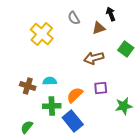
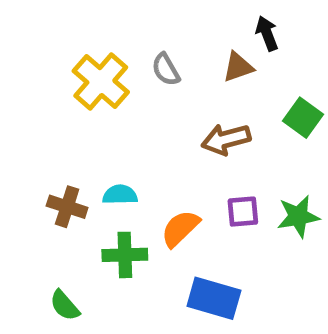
gray semicircle: (74, 18) -> (166, 69), moved
green star: (124, 106) -> (298, 216), moved
blue rectangle: (73, 121) -> (214, 298), moved, turned -35
green semicircle: (27, 127) -> (65, 305), turned -80

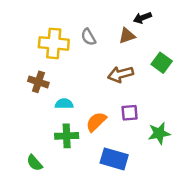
black arrow: (267, 33) -> (142, 18), turned -90
yellow cross: (101, 82) -> (54, 43), turned -36
brown cross: (67, 207) -> (38, 82), moved
green star: (298, 216) -> (159, 133), moved

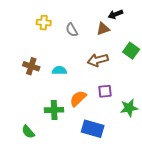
yellow cross: (54, 43) -> (44, 23), moved, size x0.6
cyan semicircle: (64, 104) -> (59, 70), moved

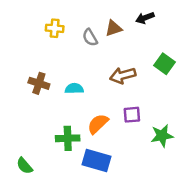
brown triangle: (103, 29) -> (114, 28), moved
blue rectangle: (93, 129) -> (97, 161), moved
green semicircle: (28, 132) -> (25, 166), moved

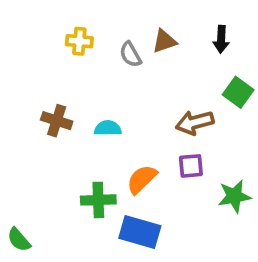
black arrow: (145, 18) -> (221, 39), moved, turned -66
brown arrow: (123, 75) -> (195, 122), moved
green semicircle: (25, 166) -> (19, 240), moved

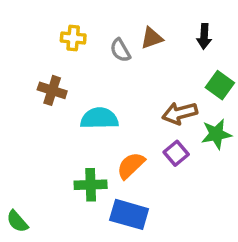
brown cross: (57, 121) -> (52, 90), moved
cyan semicircle: (108, 128) -> (99, 118), size x1.5
purple square: (191, 166) -> (176, 153), turned -35
green star: (234, 196) -> (216, 134), moved

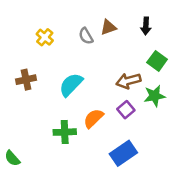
yellow cross: (73, 38) -> (45, 37), moved, turned 35
brown cross: (52, 90) -> (26, 80), moved, turned -30
cyan semicircle: (99, 118) -> (71, 85), turned -45
blue rectangle: (129, 214) -> (123, 153), moved, turned -50

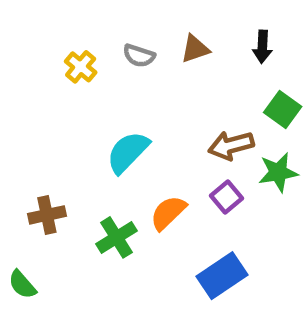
gray semicircle: (86, 36) -> (139, 56), moved, turned -42
brown cross: (26, 80) -> (47, 215), moved
green cross: (65, 132) -> (117, 237), turned -30

